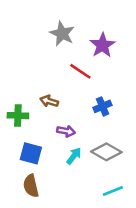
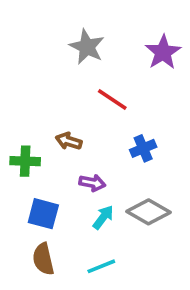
purple star: (102, 45) -> (163, 52), moved
cyan line: (113, 191) -> (101, 266), moved

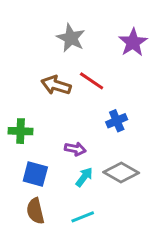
brown arrow: (69, 141) -> (56, 85), moved, size x1.4

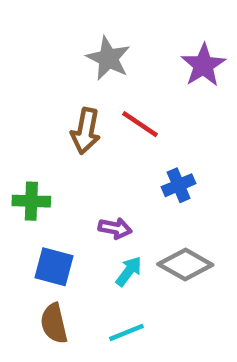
brown arrow: (56, 85) -> (86, 131), turned -96

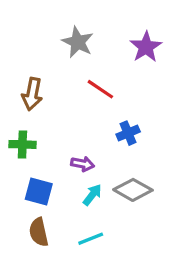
brown arrow: (86, 131) -> (32, 94), moved

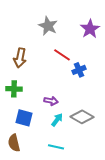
blue cross: (128, 133) -> (79, 70), moved
brown semicircle: (39, 232) -> (14, 143), moved
cyan line: (91, 239) -> (56, 147), turned 35

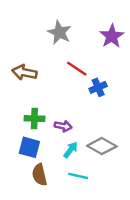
brown arrow: (20, 58) -> (24, 72), turned 90
green cross: (14, 89) -> (34, 119), moved
brown semicircle: (14, 143) -> (39, 175), moved
cyan line: (56, 147) -> (78, 176), moved

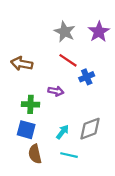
gray star: (59, 32) -> (65, 32), moved
purple arrow: (63, 126) -> (56, 91), moved
gray diamond: (102, 146) -> (90, 129), turned -50

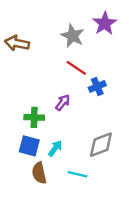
purple star: (99, 32) -> (105, 23), moved
brown arrow: (22, 64) -> (17, 43), moved
purple arrow: (56, 91) -> (63, 103), turned -64
cyan arrow: (62, 132) -> (55, 148), moved

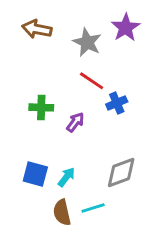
brown arrow: (17, 43) -> (37, 29), moved
green cross: (34, 117) -> (41, 107), moved
brown semicircle: (39, 173) -> (62, 212), moved
cyan line: (77, 174) -> (93, 208), turned -30

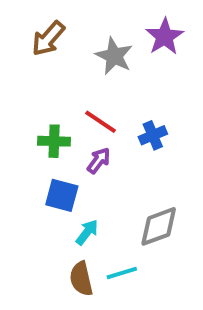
brown arrow: (37, 29) -> (48, 38), turned -60
red line: (92, 81) -> (101, 122), moved
blue square: (35, 174) -> (62, 195), moved

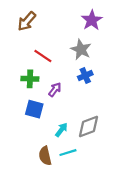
gray star: (114, 56) -> (81, 49), moved
red line: (101, 122) -> (43, 56), moved
cyan arrow: (87, 232) -> (61, 130), moved

